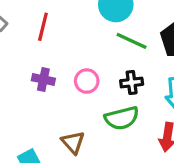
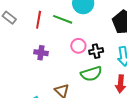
green line: (132, 41) -> (63, 19), moved
pink circle: (87, 81) -> (78, 46), moved

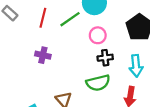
green line: (63, 19) -> (70, 19), turned -60
pink circle: (78, 46) -> (98, 35), moved

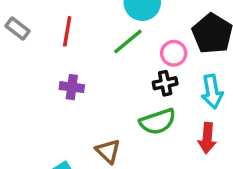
green line: (70, 19) -> (128, 41), moved
pink circle: (98, 35) -> (174, 53), moved

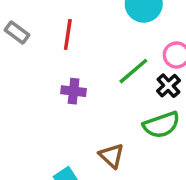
green line: (128, 41) -> (133, 71), moved
black cross: (165, 83) -> (168, 86), turned -30

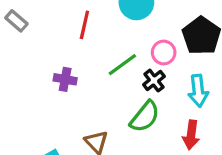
red line: (68, 35) -> (84, 25), moved
green semicircle: (161, 125) -> (145, 117), turned -36

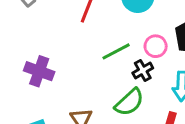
purple cross: (65, 79) -> (39, 71), moved, size x1.4

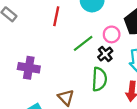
green semicircle: (129, 102) -> (99, 79), turned -35

